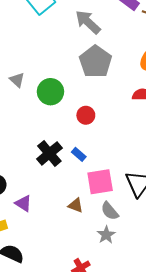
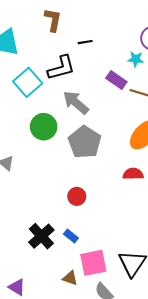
green circle: (50, 92) -> (44, 127), moved
brown triangle: (76, 205) -> (70, 278), moved

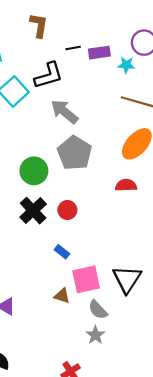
purple rectangle: (116, 80) -> (99, 53), moved, turned -42
green circle: (44, 127) -> (34, 171), moved
black cross: (41, 236) -> (33, 211), moved

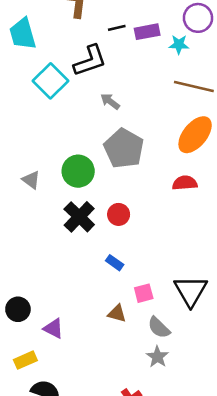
gray arrow: (64, 112) -> (110, 101), size x0.6
pink square: (86, 279) -> (144, 293), size x0.6

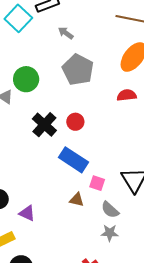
green circle: (78, 171) -> (26, 79), moved
blue rectangle: (115, 263) -> (74, 160), size x2.0
pink square: (144, 293) -> (97, 183), turned 35
gray star: (157, 357) -> (110, 233), turned -30

